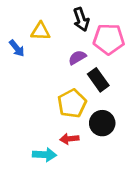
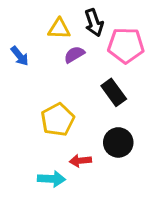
yellow triangle: (41, 31) -> (59, 29), moved
purple semicircle: (77, 57) -> (74, 54), moved
yellow pentagon: (72, 103) -> (58, 120), moved

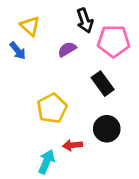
yellow triangle: (59, 29) -> (30, 26), moved, turned 40
cyan arrow: (52, 179) -> (46, 162), turned -70

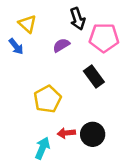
black circle: (107, 129) -> (93, 134), moved

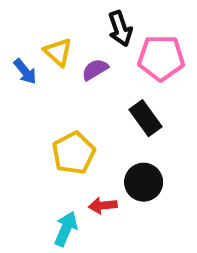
yellow triangle: (27, 24) -> (58, 52), moved
black circle: (93, 134) -> (144, 182), moved

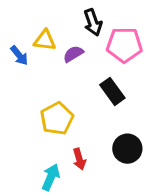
yellow triangle: (58, 52) -> (45, 40), turned -35
black circle: (144, 182) -> (127, 149), moved
red arrow: (103, 205) -> (79, 159), turned -100

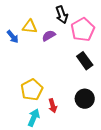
pink pentagon: (124, 45) -> (83, 30), turned -30
black rectangle: (112, 91) -> (85, 61), moved
yellow pentagon: (57, 119) -> (32, 90), moved

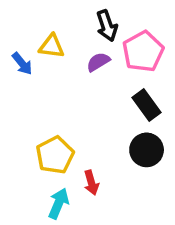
purple semicircle: (49, 36) -> (98, 62), moved
black circle: (85, 99) -> (147, 150), moved

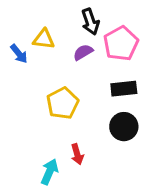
black rectangle: (147, 105) -> (124, 89), turned -60
yellow pentagon: (55, 155) -> (63, 103), moved

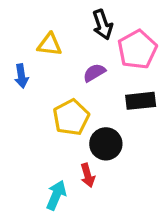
purple semicircle: (83, 52) -> (94, 73), moved
blue arrow: (19, 54) -> (21, 76), moved, turned 30
black circle: (124, 127) -> (106, 144), moved

